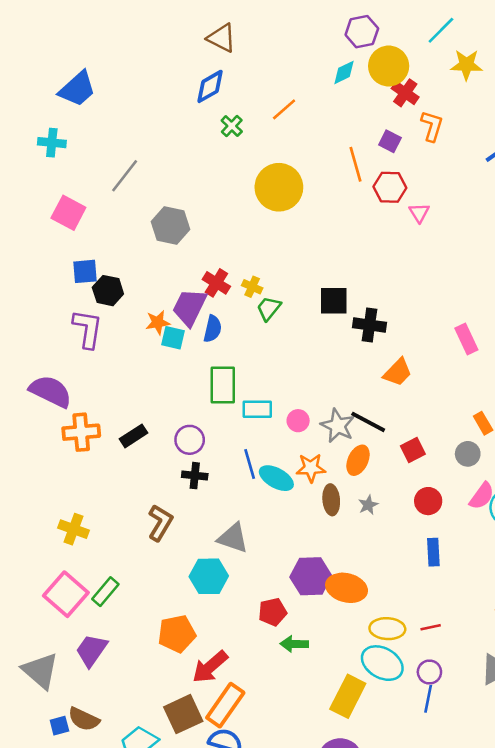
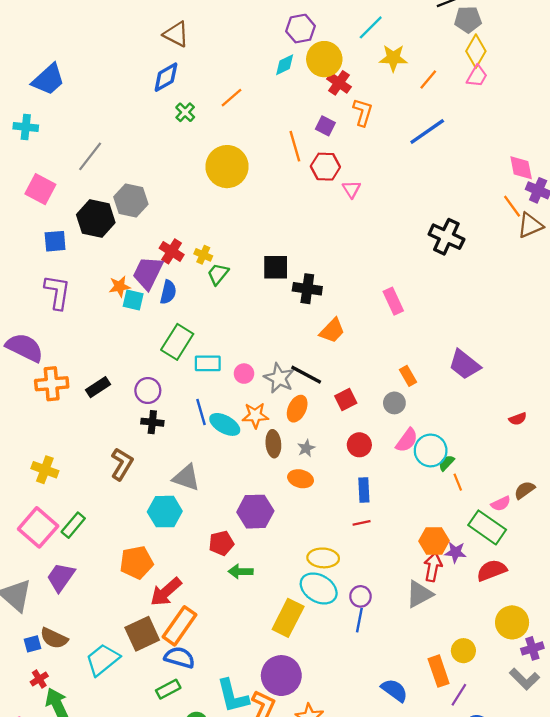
black hexagon: (108, 291) -> (96, 219), moved, size x1.4
green rectangle: (223, 385) -> (177, 342), turned 32
orange ellipse: (347, 588) -> (301, 479), moved, size x0.7
red line: (431, 627) -> (362, 523), moved

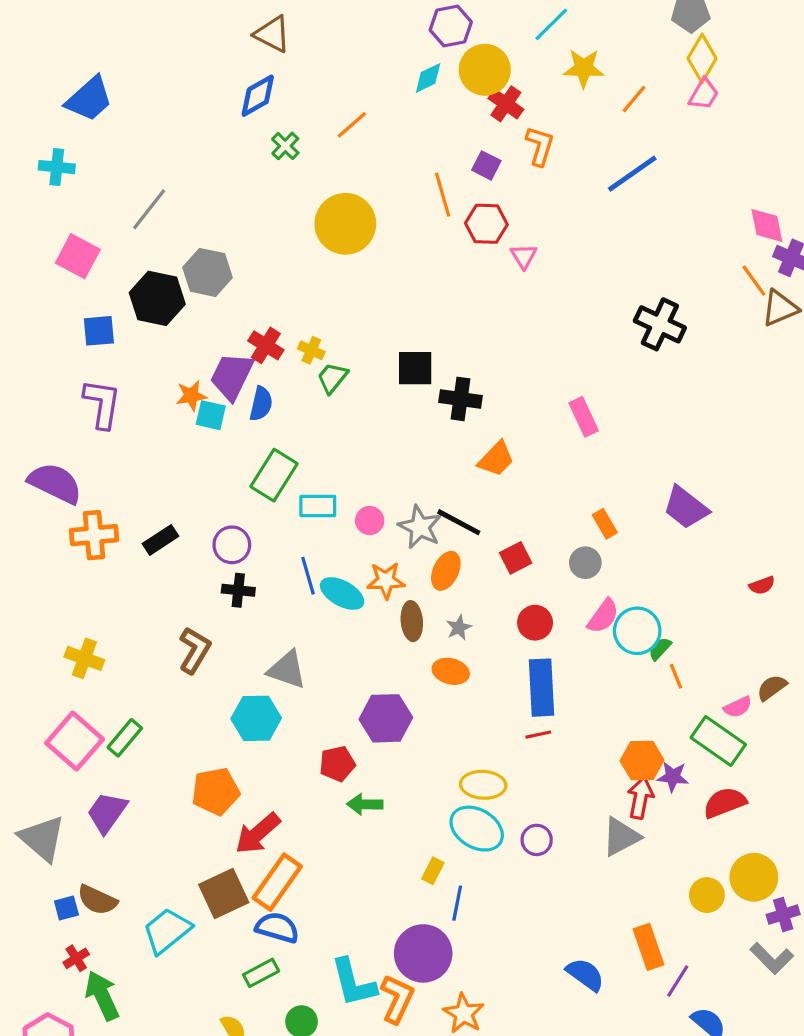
blue rectangle: (364, 490) -> (542, 688), size x1.6
yellow rectangle: (288, 618) -> (433, 871), size x0.5
blue line: (359, 620) -> (457, 903), moved
yellow circle: (463, 651) -> (707, 895), moved

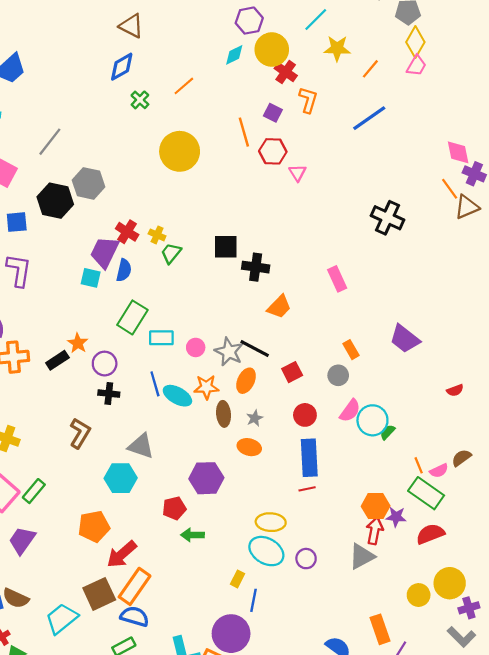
orange star: (191, 396) -> (78, 343), moved, turned -30
orange line: (676, 676) -> (419, 465), moved

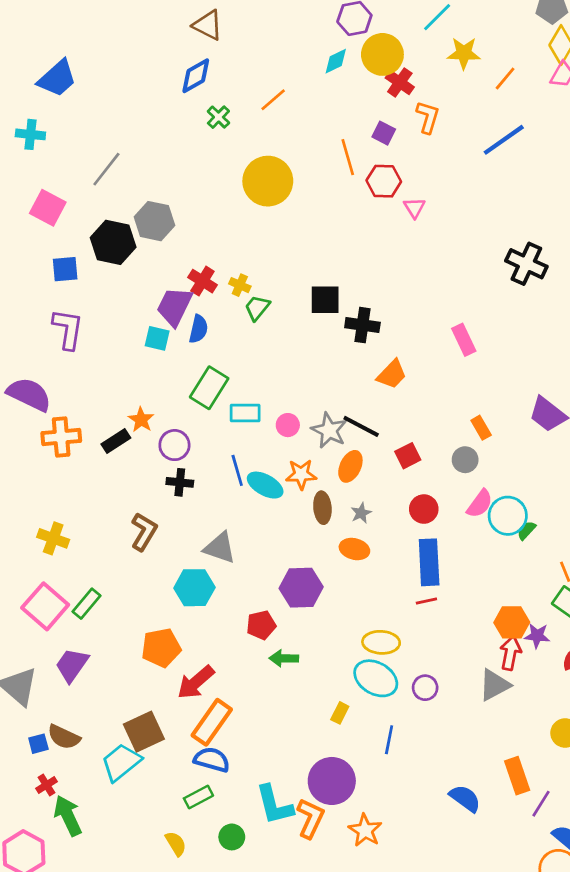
brown square: (99, 594) -> (144, 732), moved
blue line: (254, 600) -> (389, 740), moved

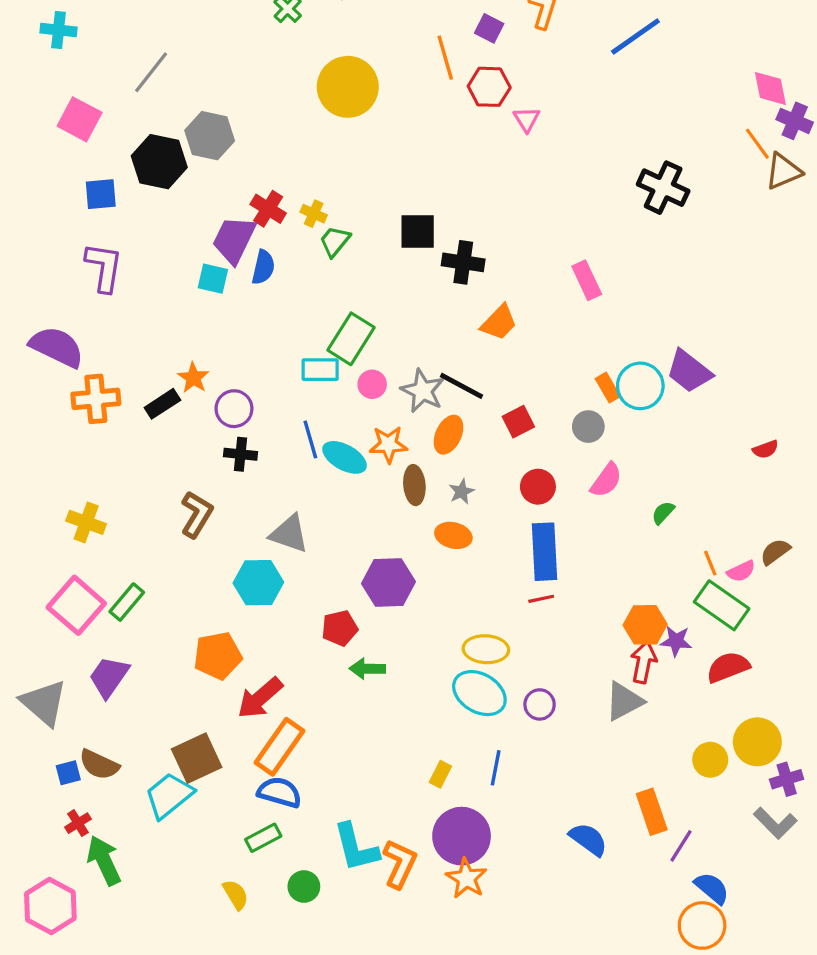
green rectangle: (209, 388) -> (351, 339), moved
cyan circle: (508, 516) -> (640, 386), moved
yellow rectangle: (340, 713) -> (440, 774), moved
purple circle: (332, 781) -> (462, 836), moved

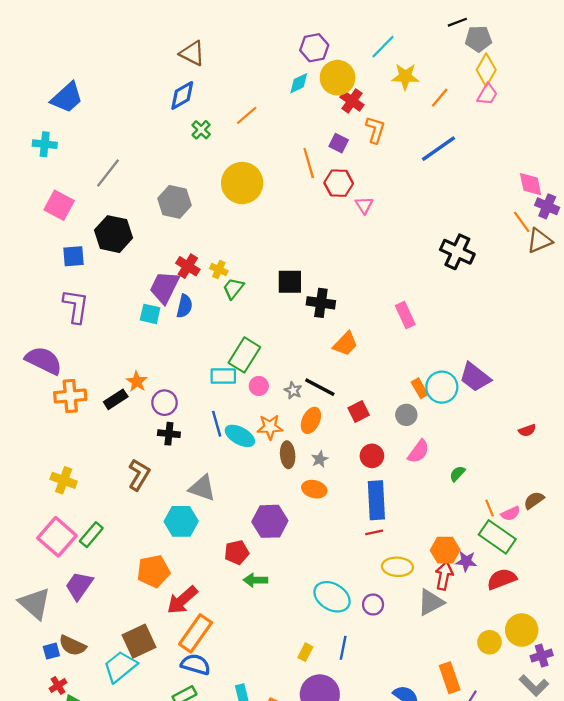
gray hexagon: (210, 136) -> (174, 202), moved
gray star: (423, 391) -> (293, 390), size x0.6
yellow ellipse: (486, 649) -> (397, 567), moved

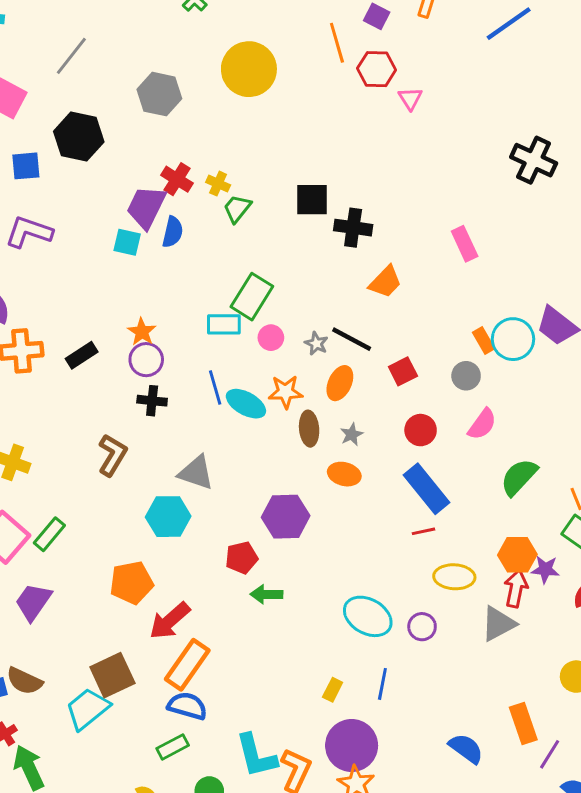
purple L-shape: (76, 306) -> (29, 232), turned -80
orange star: (137, 382) -> (142, 332), moved
green semicircle: (457, 474) -> (519, 477), moved, size x1.8
blue rectangle: (376, 500) -> (426, 489), turned -36

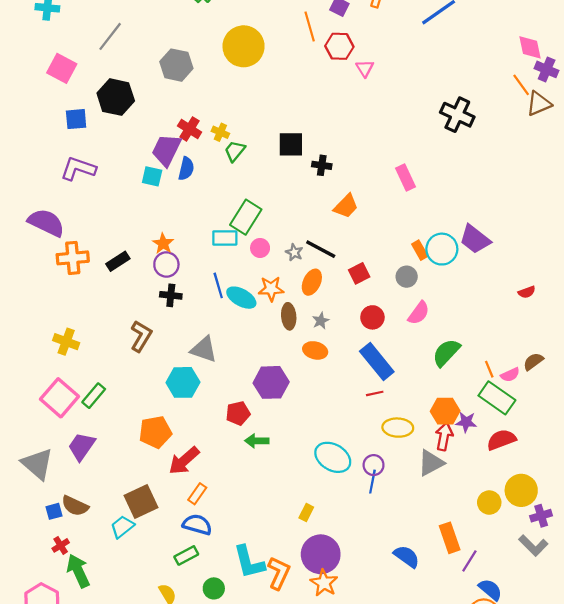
black cross: (353, 228) -> (322, 165), size x0.7
orange rectangle: (187, 665) -> (197, 494), size x0.6
blue line: (382, 684) -> (372, 482), moved
cyan trapezoid: (88, 709) -> (122, 527), size x0.7

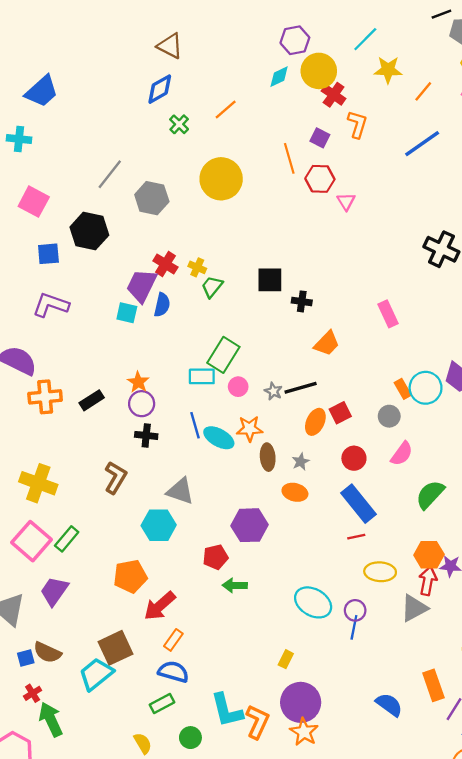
gray line: (110, 36) -> (110, 174), moved
black line: (321, 249) -> (301, 388), turned -44
orange ellipse: (312, 282) -> (315, 422), moved
yellow cross: (66, 342) -> (38, 483), size x1.4
cyan trapezoid: (122, 527) -> (96, 674), size x1.4

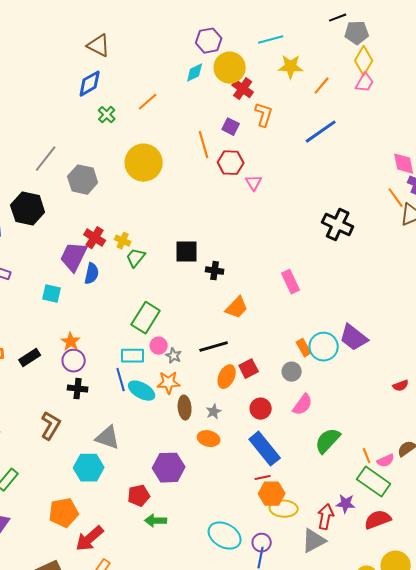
cyan line: (365, 39) -> (271, 40), turned 30
cyan square: (127, 313) -> (52, 294), moved
cyan rectangle: (202, 376) -> (133, 356), moved
gray star: (273, 391) -> (174, 356), moved
orange hexagon: (429, 555) -> (272, 494), moved

